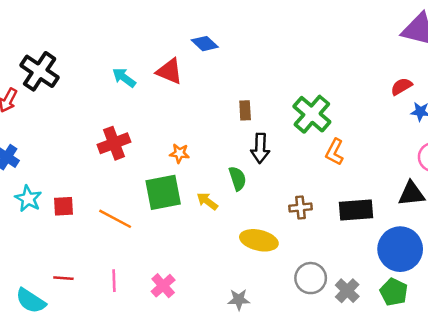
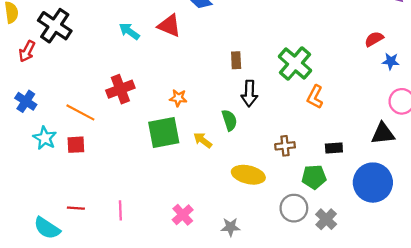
black rectangle: (356, 210) -> (334, 148), size x0.6
orange line: (115, 219) -> (80, 112), moved
pink cross: (163, 286) -> (183, 215), moved
green pentagon: (394, 292) -> (314, 177), moved, turned -30

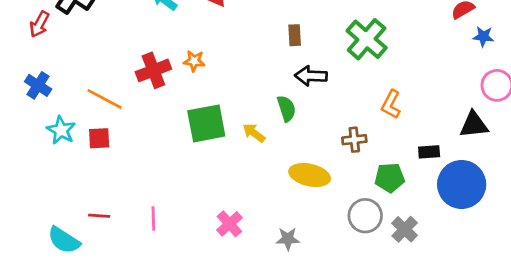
black arrow: (249, 94) -> (311, 76), turned 90
orange L-shape: (315, 97) -> (391, 104), moved
orange star: (178, 98) -> (194, 61), moved
black rectangle: (334, 148) -> (429, 152), moved

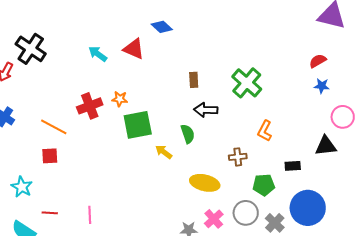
blue star: (483, 36) -> (322, 86), moved
green square: (206, 123) -> (138, 125), moved
cyan star: (61, 130) -> (22, 187), moved
blue circle: (462, 184) -> (308, 208), moved
pink cross: (229, 224) -> (214, 219), moved

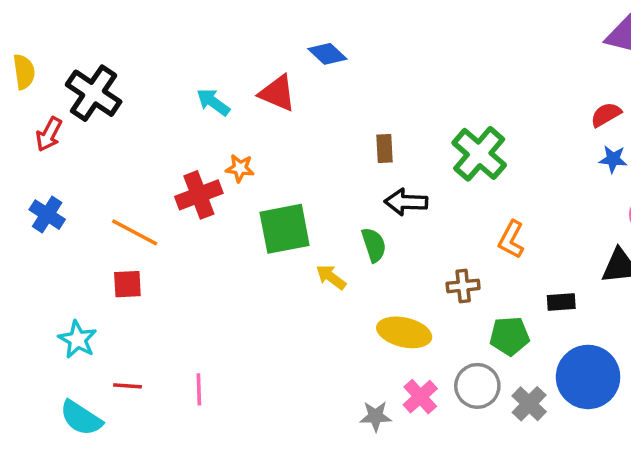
orange star: (120, 99) -> (240, 168), moved

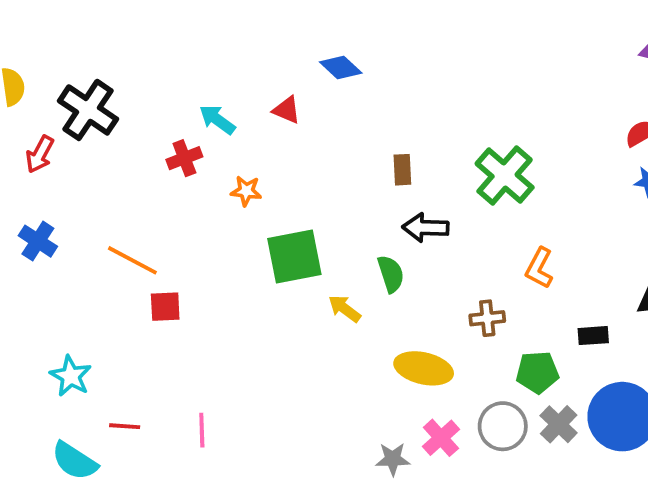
red triangle: (277, 93) -> (287, 110), size x0.7
red cross: (199, 195) -> (184, 158), moved, size x0.7
red square: (127, 284) -> (165, 307), moved
gray cross: (529, 404) -> (559, 424), moved

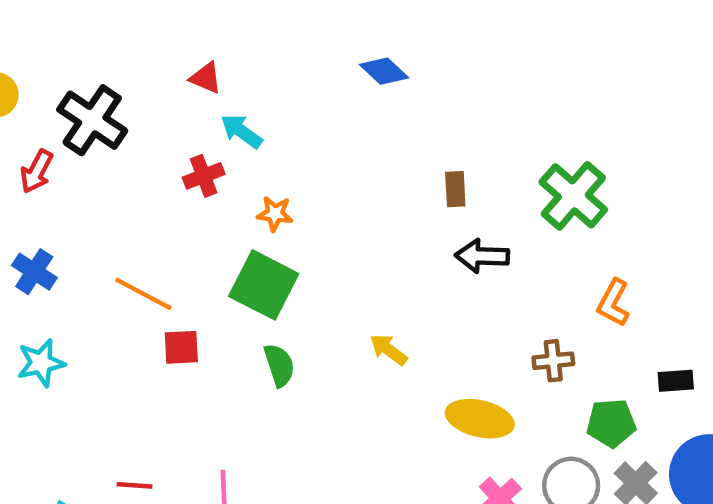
red triangle: (287, 110) -> (206, 78), moved
green square: (294, 257) -> (264, 285), moved, turned 38
green semicircle: (391, 274) -> (279, 365), moved
cyan star: (71, 376) -> (41, 363), moved, turned 30

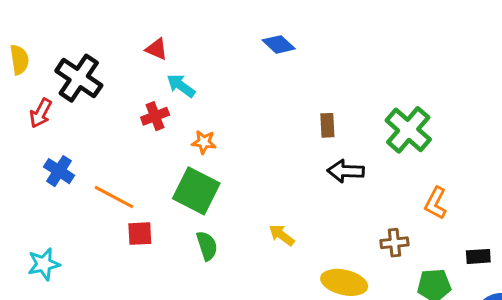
blue cross: (34, 272) -> (59, 171), moved
cyan star: (41, 363) -> (44, 264), moved

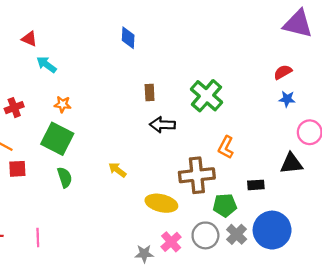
blue diamond: (279, 44) -> (128, 38), moved, turned 50
red cross: (155, 116) -> (14, 108), moved
brown cross: (394, 243) -> (197, 175), size x1.8

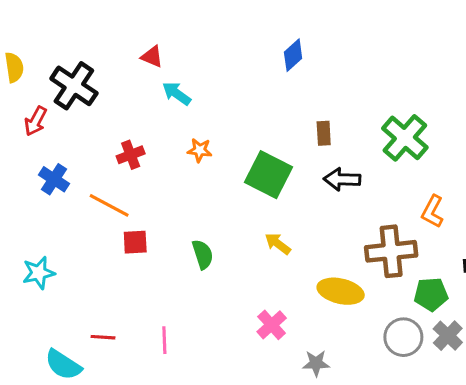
blue diamond: (128, 38) -> (293, 55), turned 45
green square: (57, 139) -> (269, 175), moved
pink cross: (171, 242) -> (272, 325), moved

